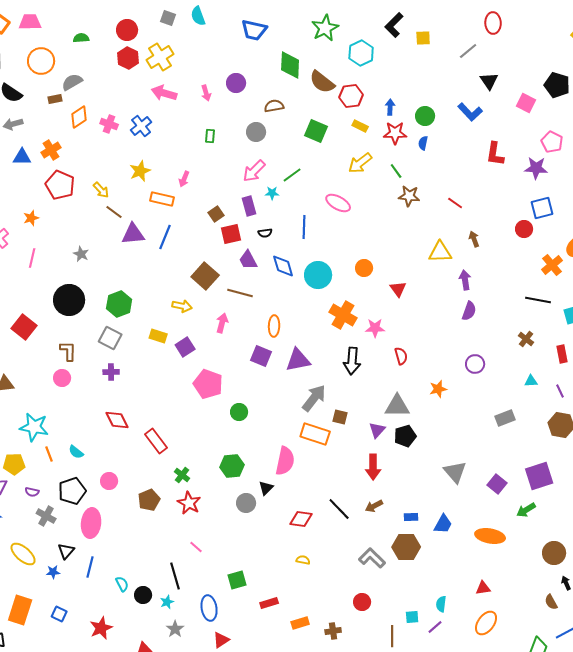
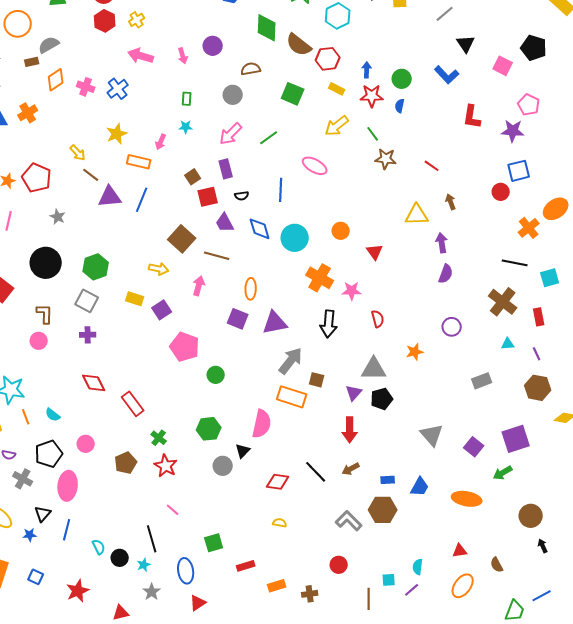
yellow cross: (160, 57) -> (137, 20), size x0.6
red pentagon: (60, 185) -> (37, 178), moved
cyan star: (272, 193) -> (186, 127), moved
brown cross: (526, 339) -> (503, 302), size x1.8
brown semicircle: (551, 602) -> (497, 565), moved

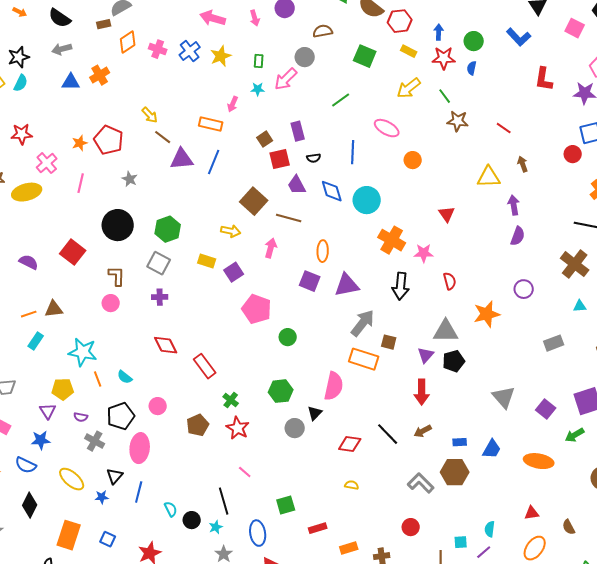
yellow star: (117, 134) -> (221, 56), moved
pink arrow: (231, 134) -> (286, 79), moved
orange circle: (341, 231) -> (413, 160), moved
orange star: (415, 352) -> (487, 314), size x1.5

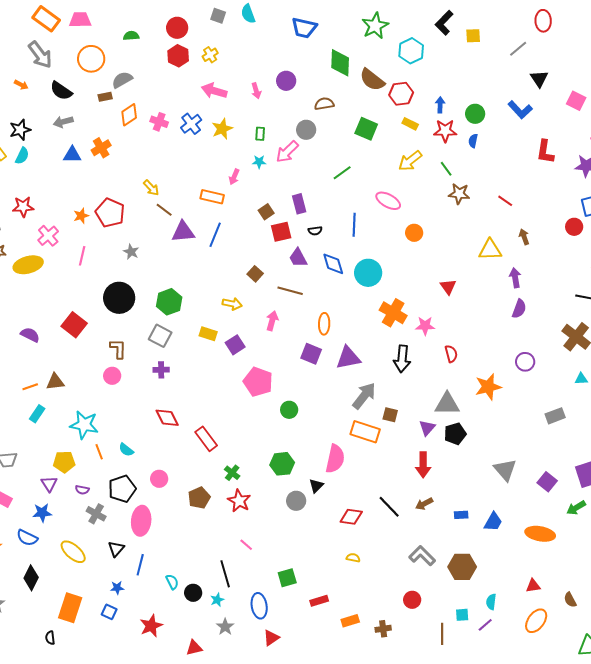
brown square: (254, 201) -> (255, 274), size x0.6
brown hexagon: (455, 472) -> (462, 567), moved
blue star: (102, 497) -> (117, 588), moved

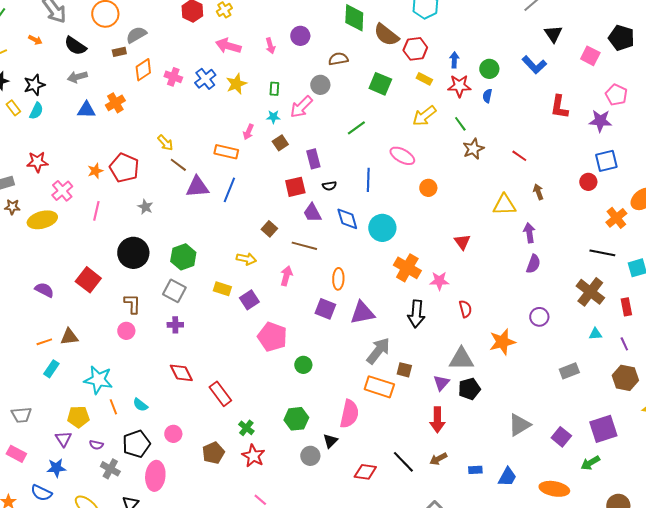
brown star: (459, 194) -> (473, 149), turned -30
brown square: (266, 212) -> (280, 143), moved
gray triangle: (505, 470) -> (519, 425), turned 40

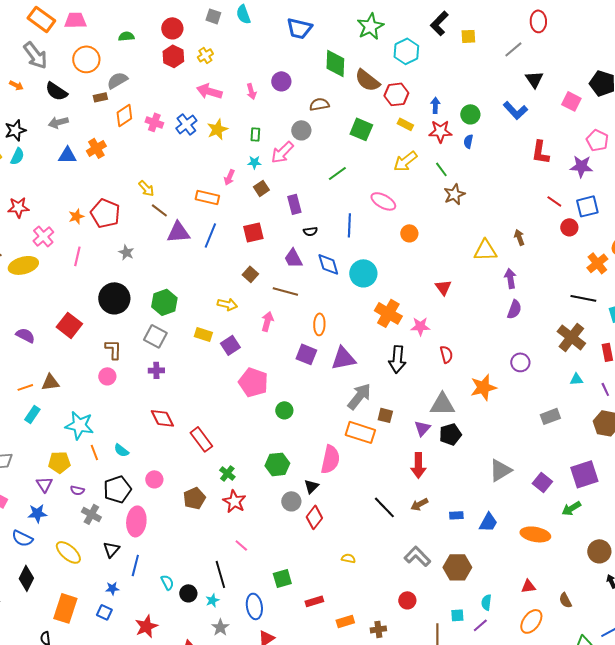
red line: (519, 156) -> (554, 201), moved
red square: (295, 187) -> (253, 232), moved
red diamond: (365, 472) -> (314, 517), moved, turned -60

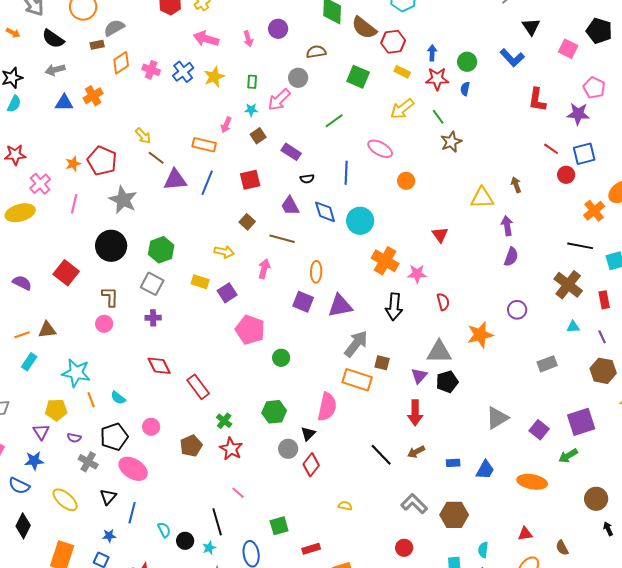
purple rectangle: (294, 204) -> (291, 152), turned -42
gray star: (126, 252) -> (123, 200), size x1.8
pink ellipse: (136, 521) -> (133, 469), turned -64

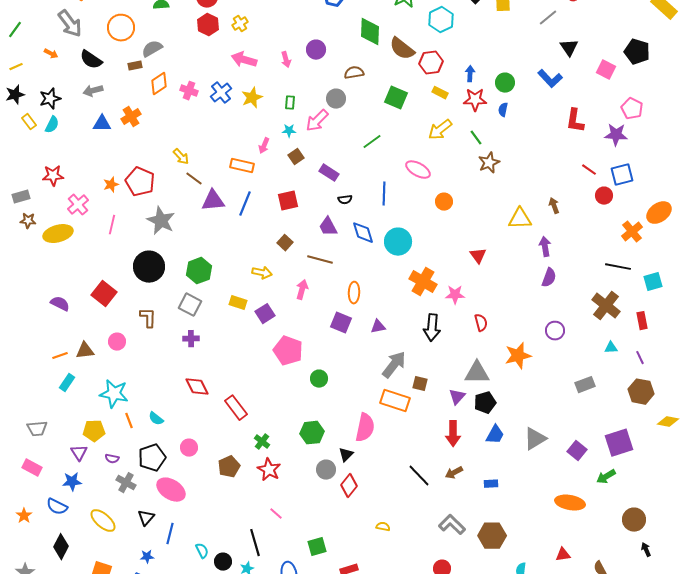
purple triangle: (340, 306) -> (378, 327), size x0.6
pink circle: (104, 324) -> (117, 342), moved
blue trapezoid: (485, 470) -> (495, 435), moved

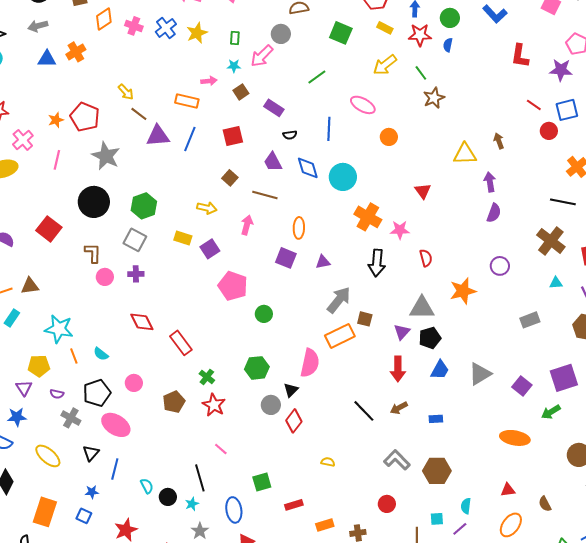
pink arrow: (264, 146) -> (209, 81), turned -119
pink circle: (117, 342) -> (105, 277), moved
orange rectangle: (395, 401) -> (340, 336), turned -44

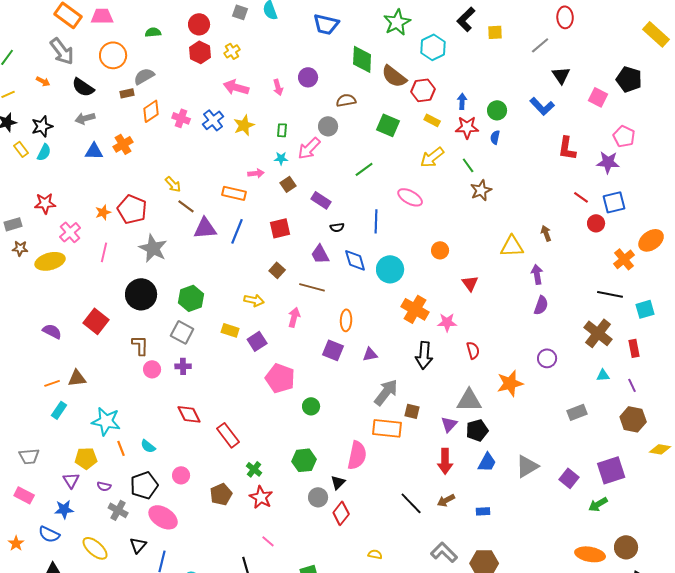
orange circle: (389, 137) -> (440, 250), moved
orange rectangle: (340, 336) -> (387, 428), turned 32
orange ellipse: (515, 438) -> (590, 554), moved

